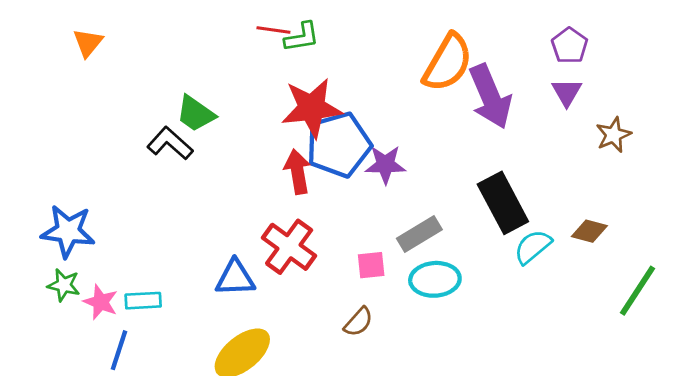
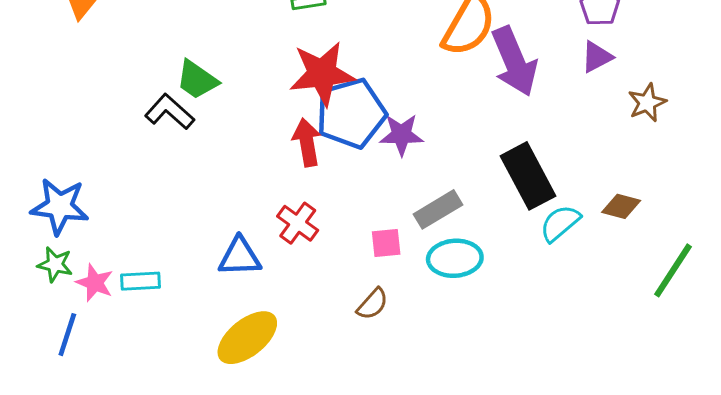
purple triangle: (567, 92) -> (597, 57), turned 32
red cross: (289, 247) -> (298, 223), size x0.7
blue line: (119, 350) -> (67, 335), moved

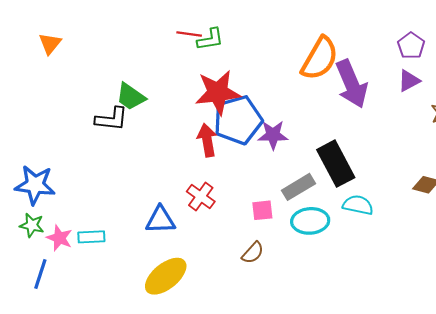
black L-shape: (170, 112) -> (112, 119), turned 144
black rectangle: (528, 176) -> (336, 164), moved
cyan semicircle: (560, 223) -> (358, 205), moved, turned 52

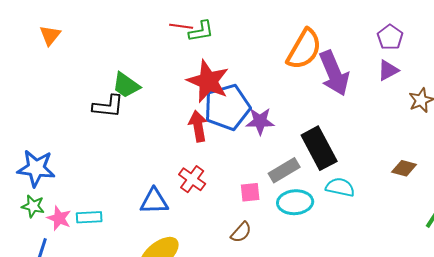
red star: (218, 92) -> (208, 81), turned 30

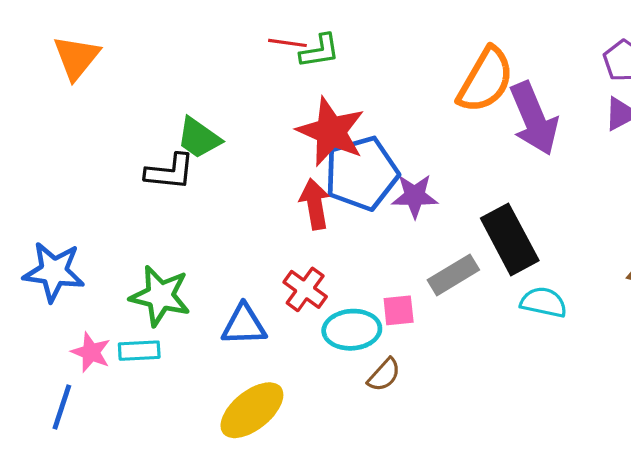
orange triangle: (50, 35) -> (76, 57), size x1.4
cyan ellipse: (295, 202) -> (352, 330), moved
green star: (33, 206) -> (160, 296), moved, size x1.6

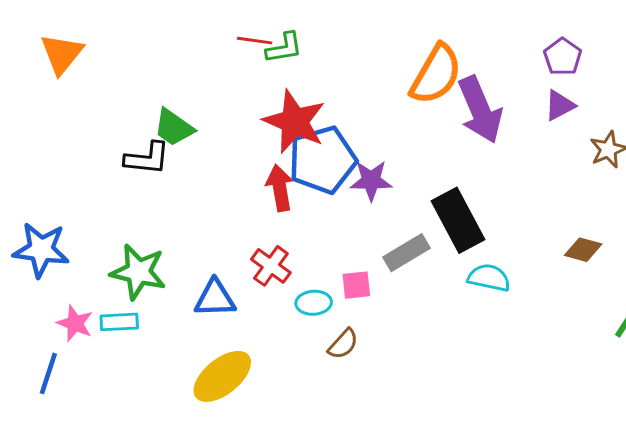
cyan ellipse: (352, 330) -> (314, 303), size x0.7

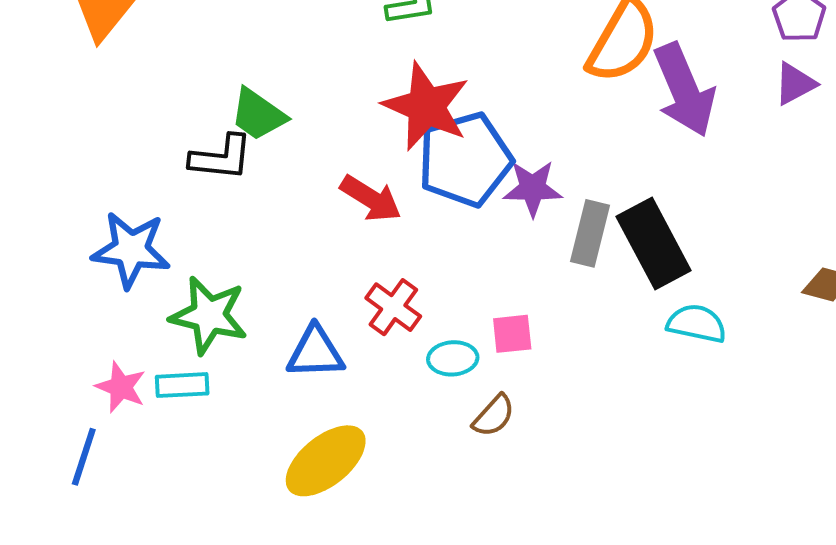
red arrow: (280, 188) -> (371, 199), moved, turned 132
blue star: (41, 250) -> (131, 250), moved
gray rectangle: (406, 253) -> (590, 233), moved, turned -45

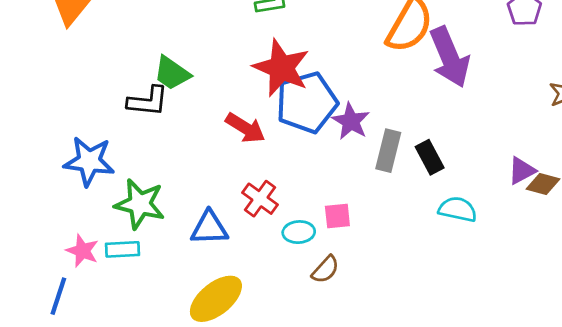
purple triangle: (795, 84) -> (522, 171), moved
purple star: (533, 188) -> (351, 121), turned 30
black rectangle: (654, 244) -> (430, 157), size x0.6

